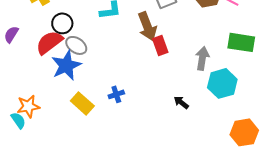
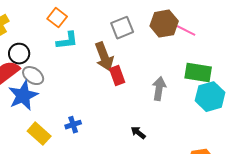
cyan hexagon: (222, 83) -> (210, 97), moved

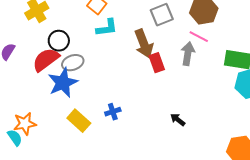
pink line: (186, 31) -> (199, 37), moved
gray ellipse: (33, 76) -> (73, 63), turned -55
gray arrow: (159, 89) -> (188, 54), moved

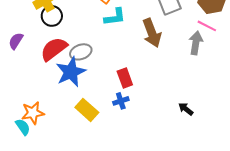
black circle: (59, 41) -> (52, 16), moved
red rectangle: (157, 63) -> (125, 78), moved

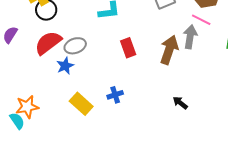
brown arrow: (152, 33) -> (169, 50), moved, turned -140
blue star: (71, 72) -> (65, 66), size x0.6
red rectangle: (125, 78) -> (128, 48), moved

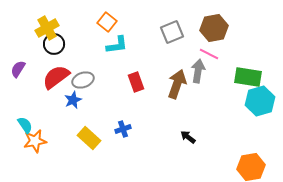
cyan semicircle: (17, 121) -> (25, 125), moved

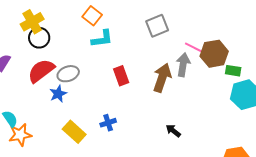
brown hexagon: (214, 28) -> (214, 54), moved
green rectangle: (248, 77) -> (233, 71), size x0.6

